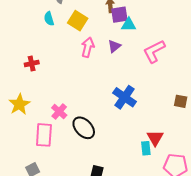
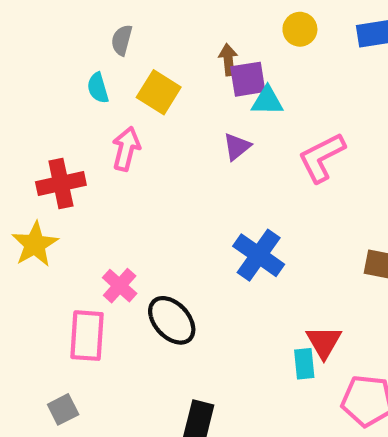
pink arrow: (88, 47) -> (126, 149), moved
red cross: (32, 64) -> (61, 183), size x1.5
yellow star: (19, 104) -> (35, 244), moved

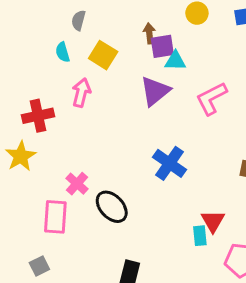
purple triangle: (237, 147) -> (155, 91), size x1.6

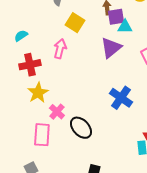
cyan semicircle: (63, 52) -> (21, 36), moved, turned 72
yellow star: (21, 156) -> (38, 93), moved

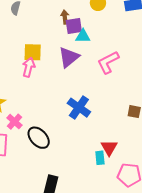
yellow square: (75, 23) -> (33, 52), moved, turned -30
pink arrow: (60, 49) -> (29, 67), moved

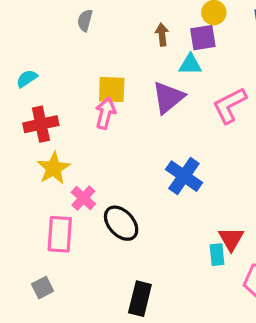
purple square: (74, 26) -> (203, 38), moved

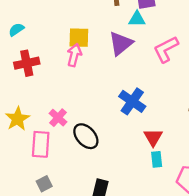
yellow star: (54, 168) -> (17, 119), moved
red triangle: (231, 239) -> (153, 137), moved
gray square: (43, 288) -> (44, 184), moved

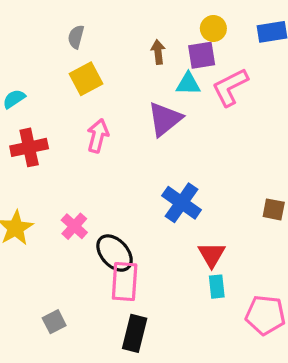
yellow square: (79, 38) -> (86, 79), moved, turned -30
pink L-shape: (166, 49) -> (230, 87), moved
pink rectangle: (41, 144) -> (125, 281), moved

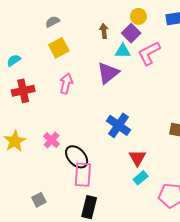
gray semicircle: (76, 37) -> (53, 22), turned 48
purple square: (202, 55) -> (131, 33), turned -36
cyan rectangle: (217, 287) -> (141, 178), turned 56

